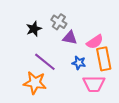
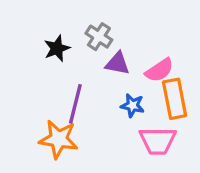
purple line: (45, 62) -> (75, 104), turned 65

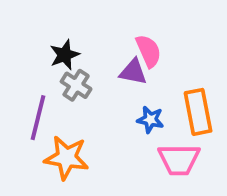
gray cross: (99, 37) -> (76, 85), moved
pink semicircle: (159, 70) -> (148, 51), moved, turned -80
purple line: (75, 104) -> (38, 118), moved

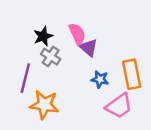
pink semicircle: (148, 51) -> (77, 34), moved
purple triangle: (133, 72) -> (89, 48), turned 30
pink trapezoid: (179, 160) -> (119, 106), turned -36

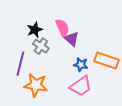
orange rectangle: (132, 74) -> (106, 60), turned -60
pink trapezoid: (119, 106) -> (81, 86), moved

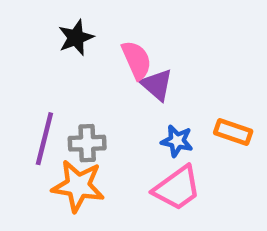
black star: (35, 30) -> (76, 38), moved
gray cross: (41, 46) -> (87, 143), moved, turned -35
orange rectangle: (106, 60) -> (233, 132), size x0.7

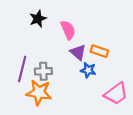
purple triangle: (157, 85) -> (78, 52), moved
orange rectangle: (233, 132) -> (99, 51), moved
pink trapezoid: (177, 188) -> (116, 94), moved

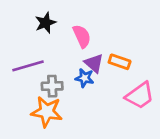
purple line: (22, 69) -> (28, 66), moved, turned 60
blue star: (88, 70) -> (85, 78), moved
pink trapezoid: (116, 94) -> (140, 96), moved

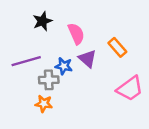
orange rectangle: (120, 62) -> (117, 47), moved, turned 30
blue star: (85, 78) -> (64, 66), moved
orange star: (47, 112) -> (44, 104), size x0.6

